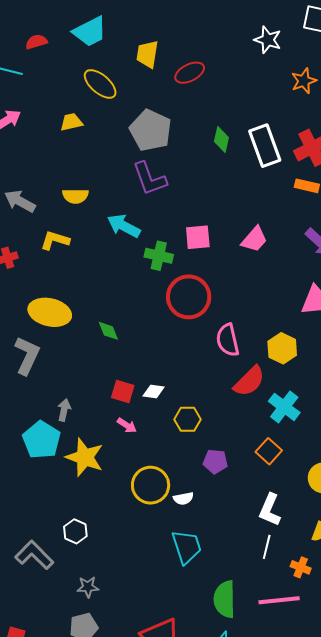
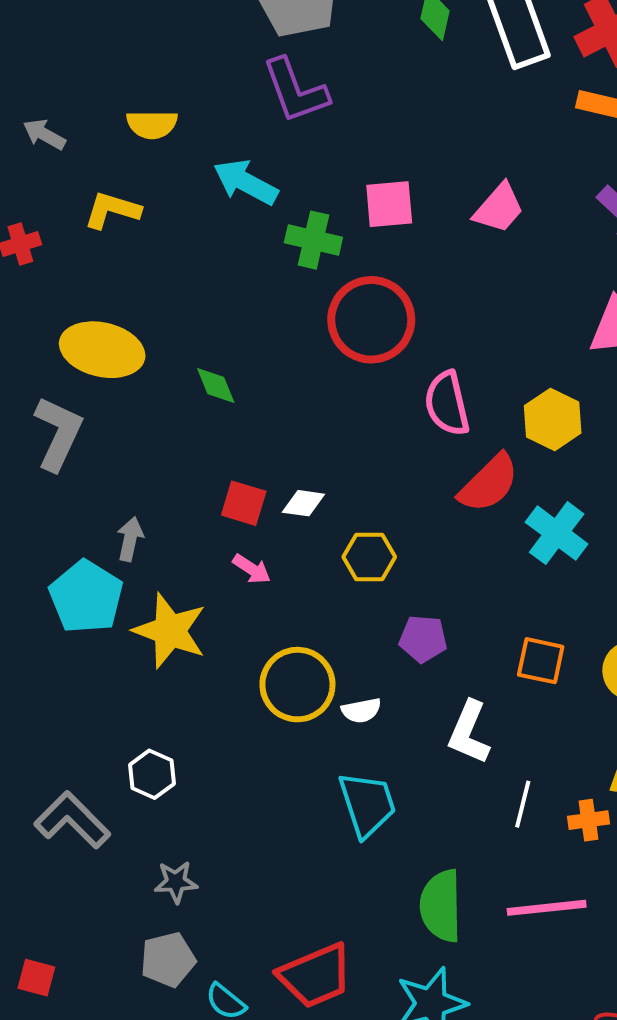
gray arrow: (20, 201) -> (44, 134), size x0.7
orange square: (269, 451) -> (541, 661), moved, turned -30
white L-shape: (270, 510) -> (469, 732), moved
orange cross: (301, 567) -> (589, 820), moved, turned -30

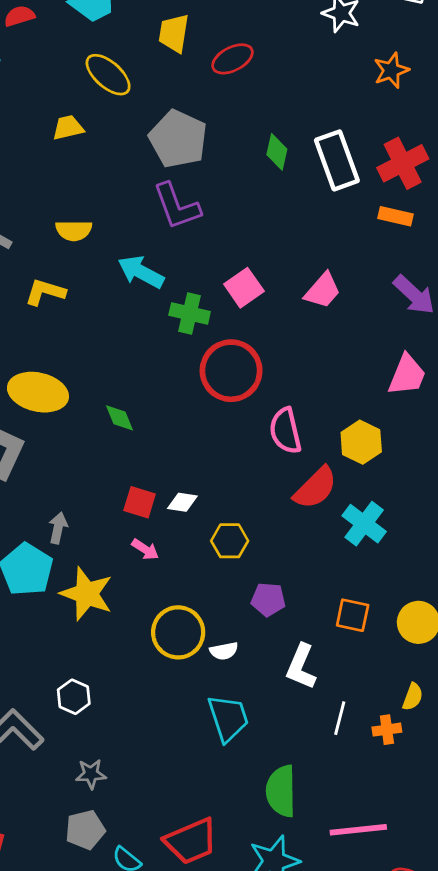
pink square: (389, 204) -> (244, 288), turned -30
pink line: (547, 908) -> (358, 830), moved

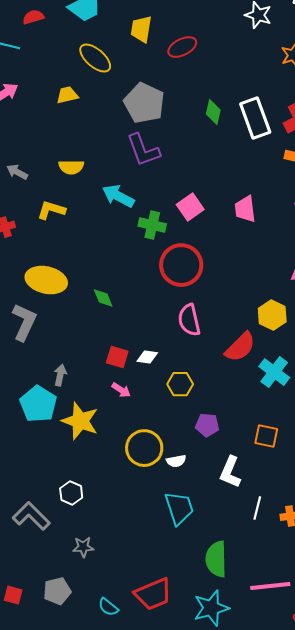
pink trapezoid: (323, 291) -> (245, 209), turned 132
pink semicircle: (285, 431) -> (189, 320), moved
gray pentagon: (85, 830) -> (57, 591), moved

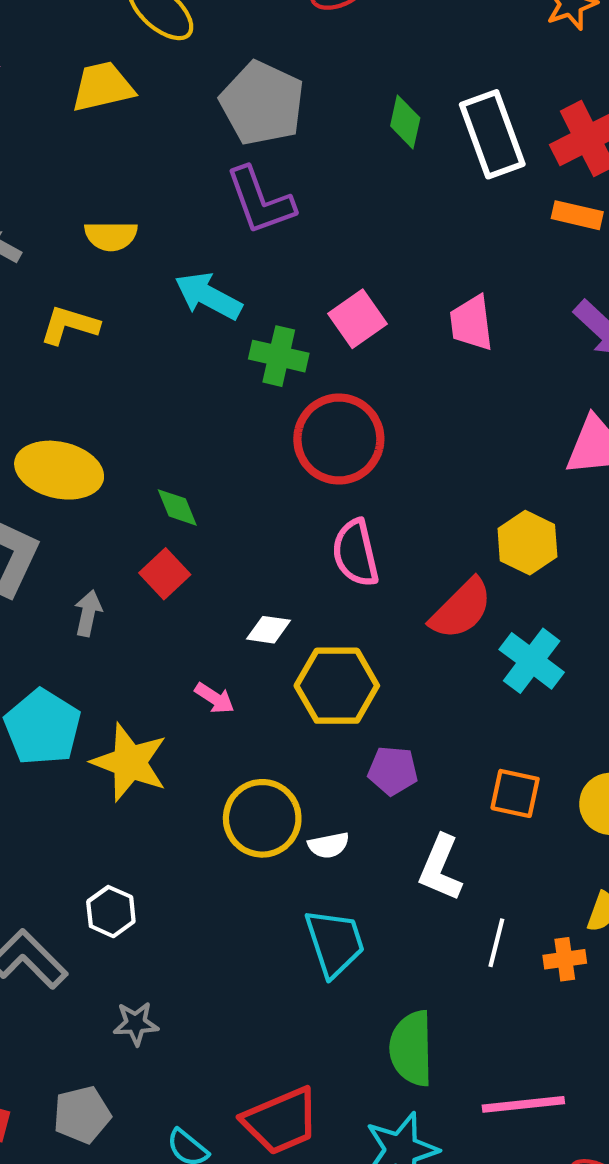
yellow trapezoid: (67, 95) -> (103, 87), size x1.4
red square: (117, 357) -> (165, 574), moved, turned 30
gray arrow: (60, 375) -> (88, 613), moved
yellow hexagon: (180, 384) -> (337, 686), size x1.5

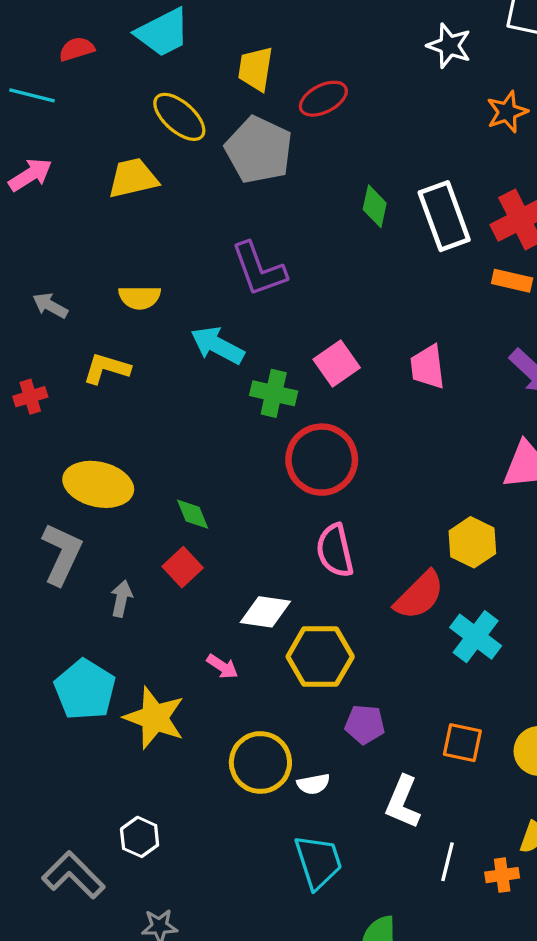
gray pentagon: (262, 103) -> (259, 150), moved
white diamond: (268, 630) -> (265, 612), size x1.4

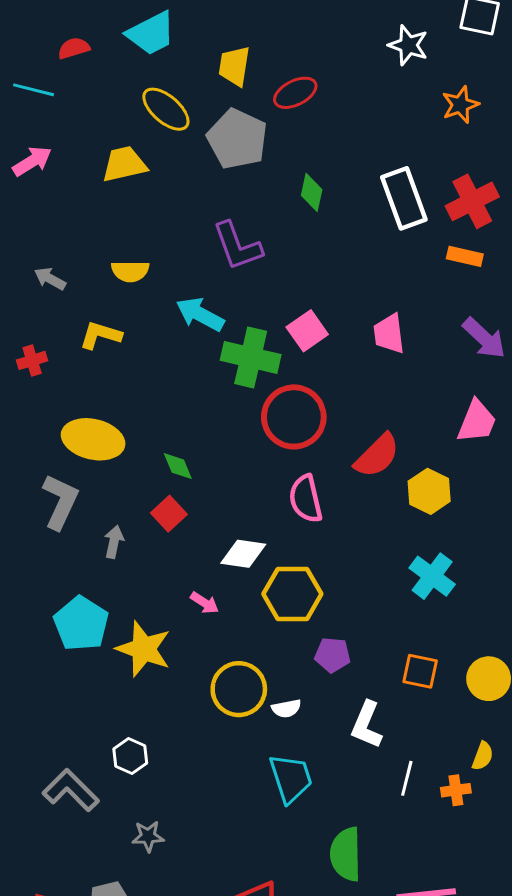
green diamond: (375, 206) -> (312, 192), moved
green cross: (274, 393) -> (251, 357), size x1.4
red semicircle: (419, 595) -> (377, 456), moved

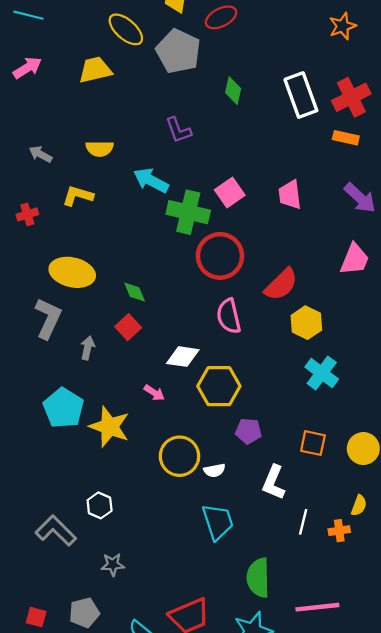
purple L-shape: (237, 246) -> (178, 130), size x0.7
yellow hexagon: (429, 491) -> (306, 323), moved

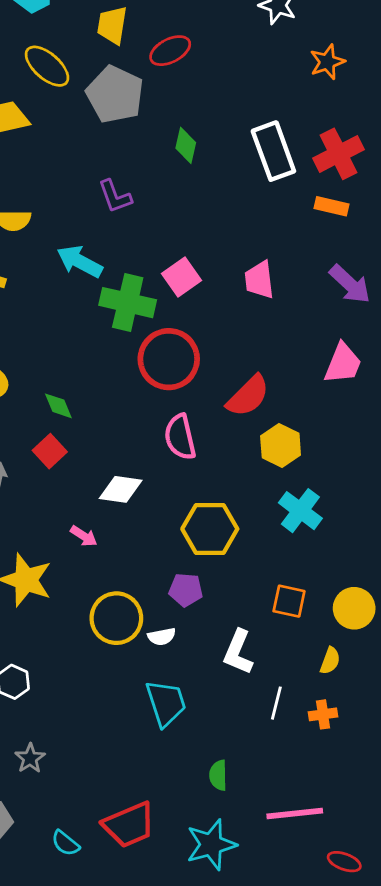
yellow hexagon: (219, 386) -> (210, 529), moved
purple pentagon: (248, 431) -> (186, 590), moved
yellow semicircle: (359, 505) -> (330, 661), moved
gray star: (113, 565) -> (30, 758), turned -30
green semicircle: (258, 578) -> (218, 775), size x0.6

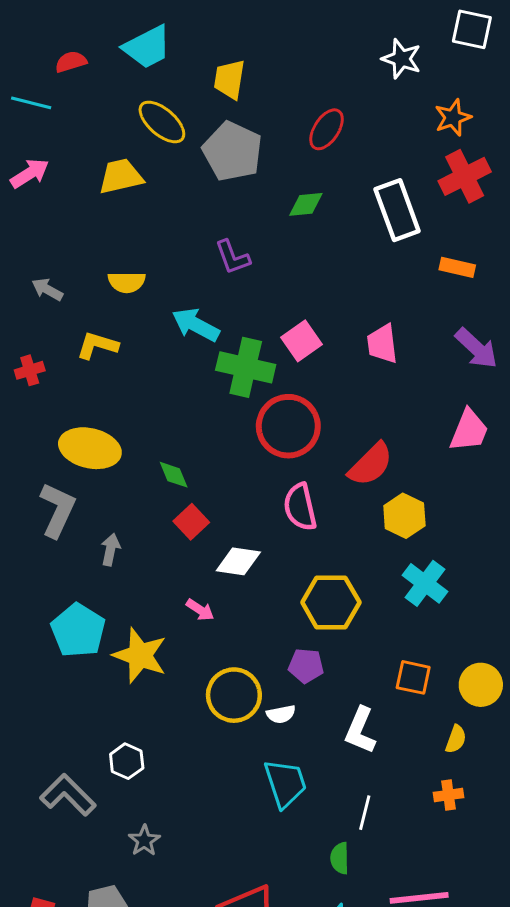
red ellipse: (170, 51) -> (327, 129), moved, turned -30
green diamond: (186, 145) -> (306, 204), turned 72
red cross: (339, 154) -> (465, 176), moved
red square: (50, 451) -> (191, 522), moved
white line: (276, 703) -> (365, 813), moved

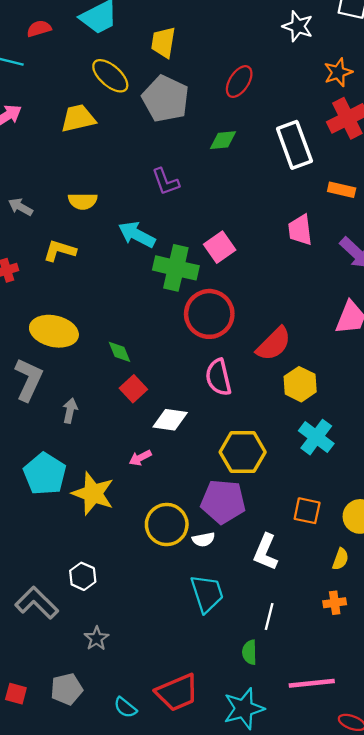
pink trapezoid: (382, 344) -> (300, 230), moved
pink arrow: (200, 610) -> (140, 458), turned 120
purple pentagon: (306, 666) -> (223, 501), size x1.6

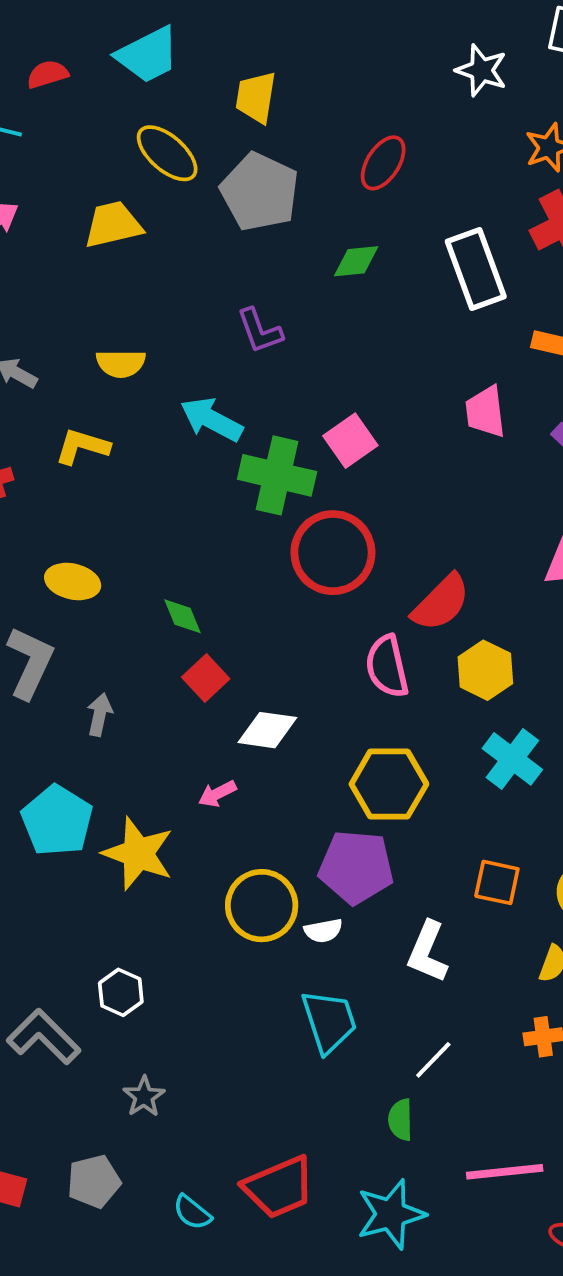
yellow ellipse: (54, 331) -> (73, 581), size x0.7
pink semicircle: (218, 377) -> (387, 666), moved
white line: (269, 617) -> (433, 1060), turned 30

